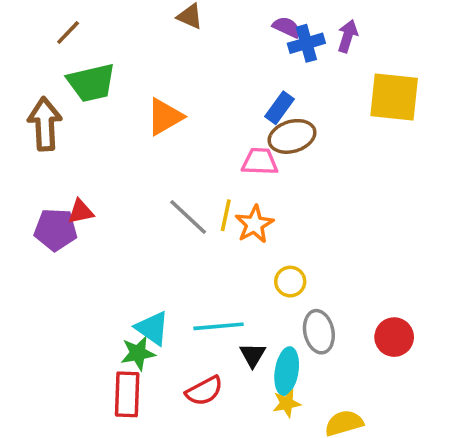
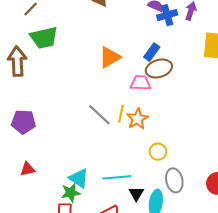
orange triangle: (165, 117) -> (110, 57), moved
red triangle: (81, 212) -> (28, 169), moved

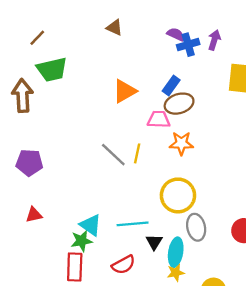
orange star: (137, 119) -> (181, 143), moved, turned 30
yellow circle: (158, 152) -> (178, 195), size x1.8

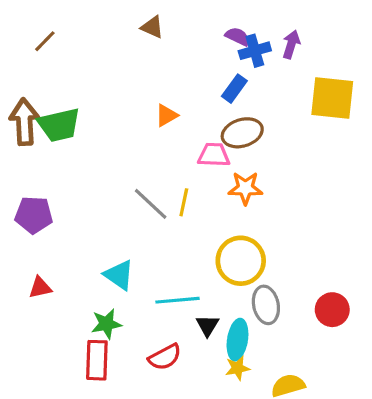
green trapezoid: (52, 70) -> (59, 125), moved
blue rectangle: (171, 85) -> (234, 89), moved
orange triangle: (125, 91) -> (166, 115), size x0.7
cyan triangle: (91, 225) -> (119, 275), moved

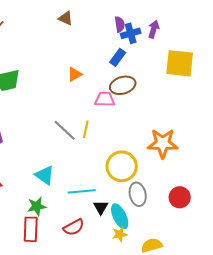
purple semicircle: (237, 36) -> (120, 24), turned 56
orange star: (245, 188) -> (163, 143), moved, size x1.4
cyan ellipse: (237, 340) -> (120, 216), turned -35

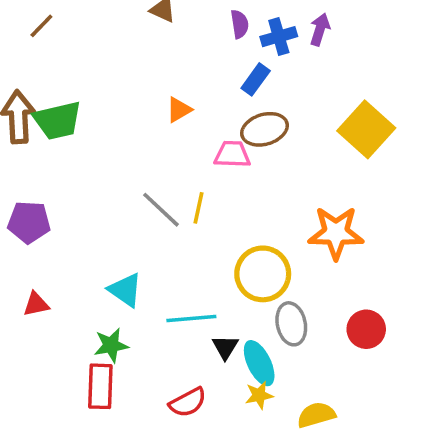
purple semicircle: (120, 24) -> (240, 24), moved
yellow square: (180, 63) -> (366, 129), moved, turned 36
red semicircle: (74, 227) -> (188, 402), moved

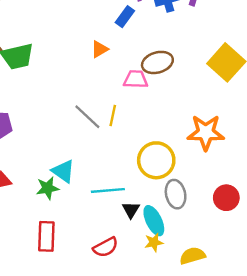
blue rectangle: (256, 79) -> (125, 17), moved
green star: (111, 345) -> (48, 188), moved

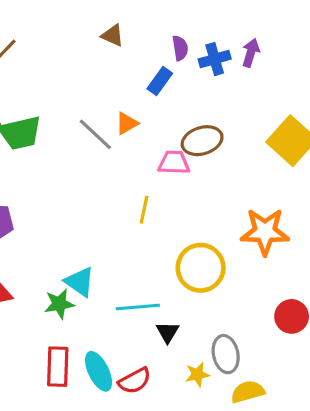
gray line: (87, 117) -> (95, 134), moved
gray ellipse: (176, 194) -> (226, 354), moved
cyan ellipse: (154, 221) -> (99, 371), moved

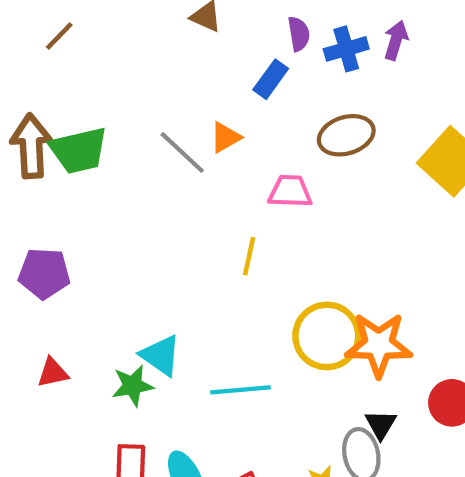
brown ellipse: (202, 141) -> (346, 135), moved
orange star: (265, 232) -> (379, 345), moved
black triangle: (168, 332) -> (381, 424), moved

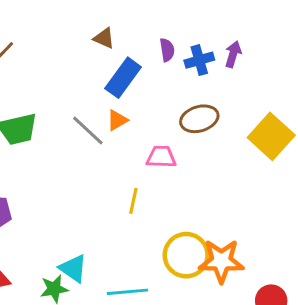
blue rectangle: (271, 79) -> (123, 78), moved, size x1.5

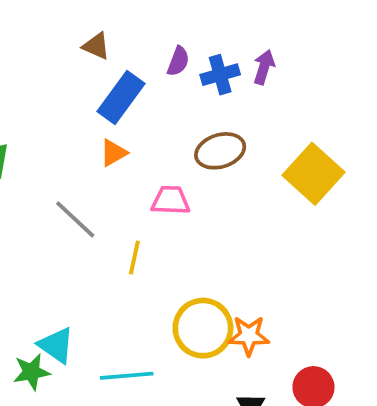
purple semicircle: (167, 50) -> (178, 61), turned 30
gray line: (88, 131) -> (75, 219), moved
orange star: (221, 261) -> (249, 336), size x0.7

